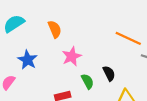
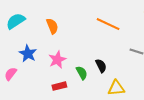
orange line: (128, 38) -> (108, 24), moved
pink star: (72, 56) -> (57, 60), moved

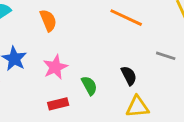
black semicircle: (101, 66) -> (129, 76), moved

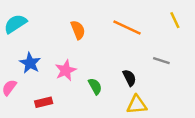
orange semicircle: (48, 20) -> (78, 30), moved
red rectangle: (58, 104) -> (44, 102), moved

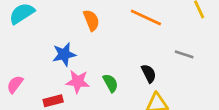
blue star: (30, 63) -> (64, 54), moved, turned 30
pink star: (66, 70) -> (78, 82), moved, turned 30

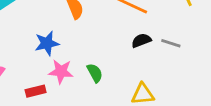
black semicircle: (149, 73) -> (141, 40), moved, turned -84

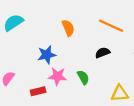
black semicircle: (141, 40) -> (103, 53), moved

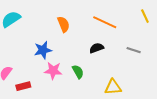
red rectangle: (38, 91) -> (23, 86), moved

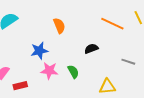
orange line: (105, 22) -> (112, 24), moved
gray line: (134, 50) -> (128, 62), moved

